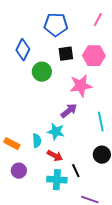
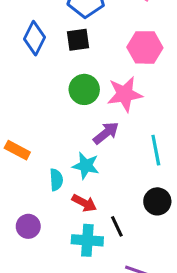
black square: (66, 54) -> (78, 40), moved
green circle: (42, 72) -> (84, 89), moved
orange rectangle: (12, 144) -> (17, 150), moved

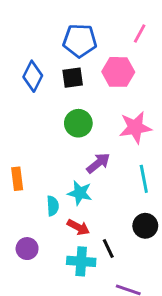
pink hexagon: (145, 47) -> (118, 72), moved
pink star: (125, 94) -> (135, 127), moved
orange rectangle: (17, 150) -> (17, 179), turned 55

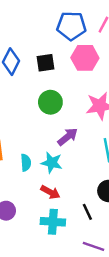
blue pentagon: (80, 41) -> (71, 26), moved
cyan semicircle: (53, 206) -> (26, 163), moved
black line: (108, 249) -> (87, 212), moved

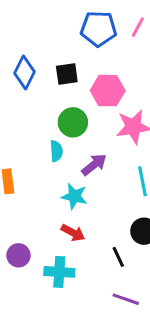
pink hexagon: (85, 58) -> (108, 91), moved
cyan semicircle: (26, 163) -> (56, 151), moved
cyan cross: (53, 222) -> (59, 272), moved

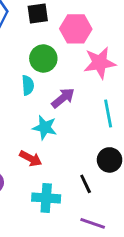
red arrow: (73, 233) -> (31, 159), moved
cyan cross: (59, 272) -> (46, 198), moved

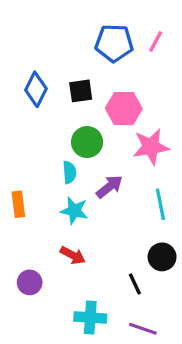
cyan star: (45, 128) -> (74, 211), moved
cyan cross: (46, 198) -> (90, 318), moved

